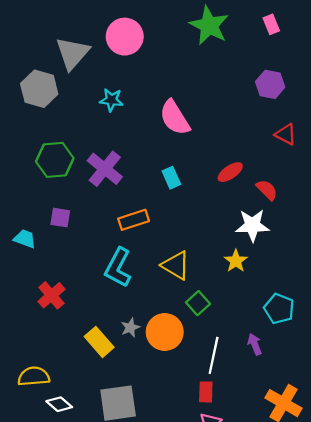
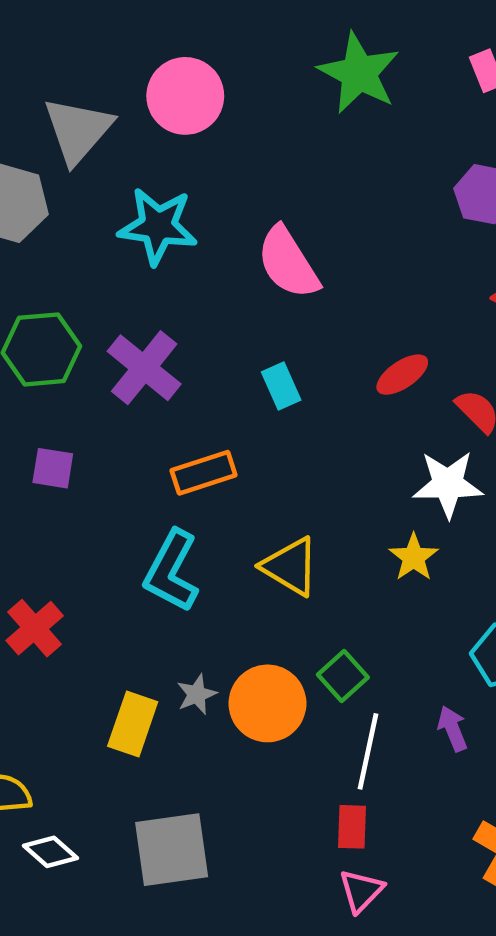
cyan star: (111, 100) -> (158, 226), size x1.6
green square: (198, 303) -> (343, 676), moved
yellow rectangle: (99, 342) -> (133, 724), turned 60

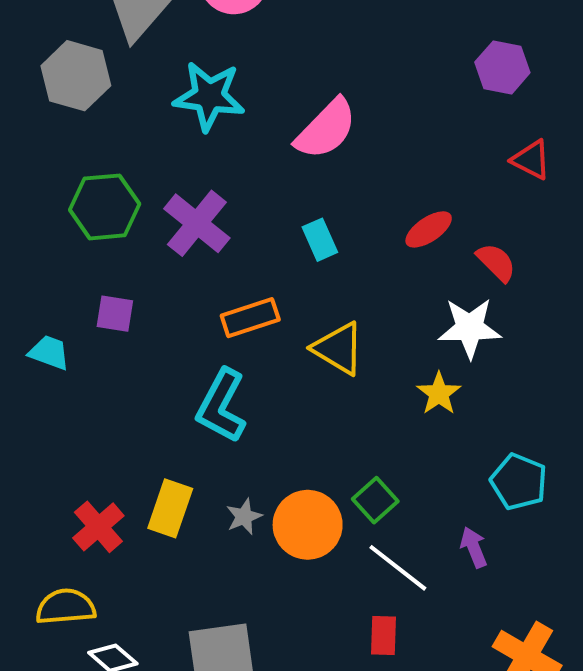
pink semicircle: (288, 263) -> (326, 129), turned -104
yellow triangle: (290, 566) -> (338, 348), moved
red cross: (35, 628) -> (98, 527), moved
yellow rectangle: (133, 724) -> (170, 508), moved
white line: (368, 751) -> (398, 568), turned -64

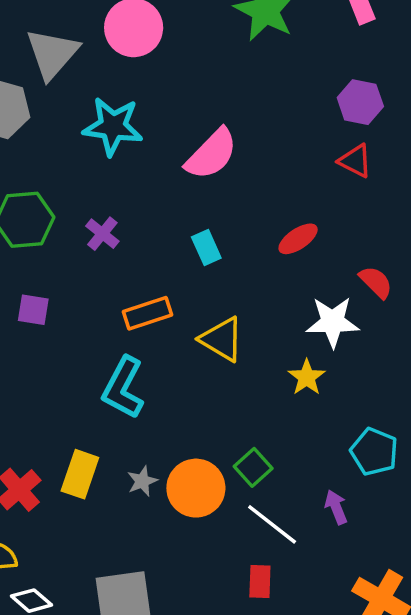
red triangle: (531, 160) -> (355, 161), moved
purple cross: (197, 223) -> (102, 234), size x0.6
red semicircle: (496, 262) -> (376, 282), moved

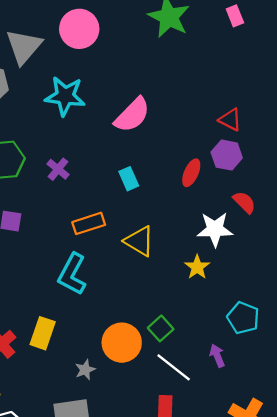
purple hexagon: (360, 102) -> (227, 155), moved
red ellipse: (298, 239) -> (191, 173), turned -32
gray star: (142, 481) -> (85, 370), moved

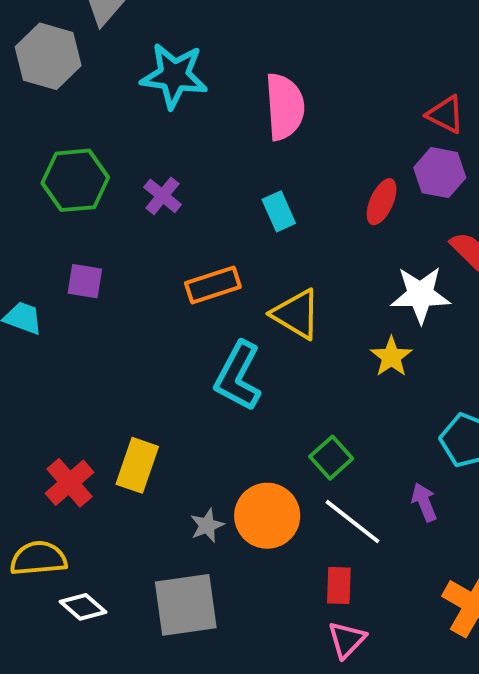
pink semicircle: (132, 115) -> (285, 107), turned -48
cyan L-shape: (72, 274) -> (238, 376), moved
orange circle: (122, 343) -> (267, 516), moved

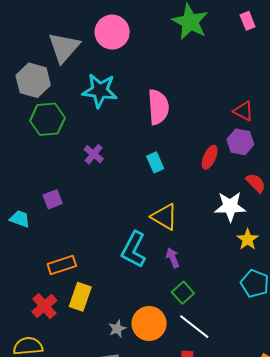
green hexagon: (75, 180) -> (47, 119), moved
purple square: (85, 281) -> (53, 199), turned -30
orange rectangle: (213, 285) -> (62, 265), moved
yellow star: (391, 357) -> (248, 239), moved
purple arrow: (424, 502) -> (173, 258), moved

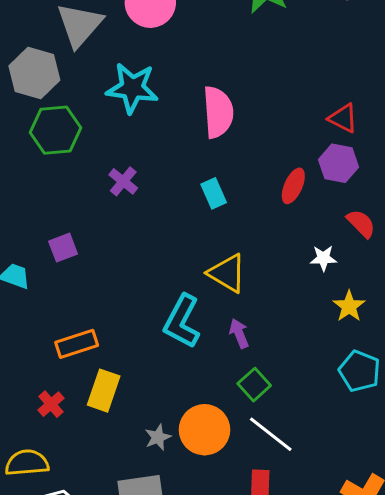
white star: (230, 207) -> (323, 258), size x0.6
red cross: (44, 306) -> (51, 404), size x0.7

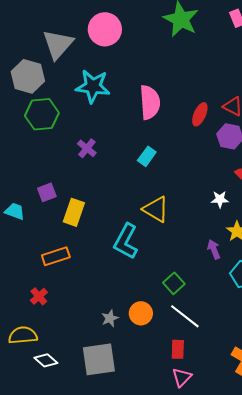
red ellipse: (293, 186) -> (200, 114), moved
cyan rectangle: (214, 193) -> (147, 156), turned 60
purple arrow: (239, 333) -> (214, 249), moved
yellow rectangle: (104, 391) -> (74, 212), moved
orange circle: (205, 430) -> (141, 313), size x0.7

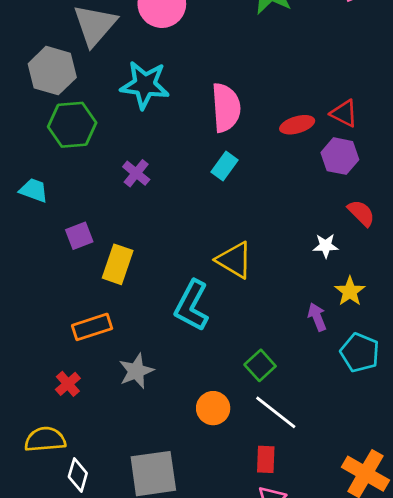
red ellipse: (200, 114) -> (297, 125), turned 50
cyan rectangle: (147, 156) -> (224, 166), moved
cyan trapezoid: (15, 211) -> (34, 190), moved
gray star: (110, 318) -> (136, 371), moved, size x1.4
white diamond: (46, 360) -> (78, 475), turned 65

